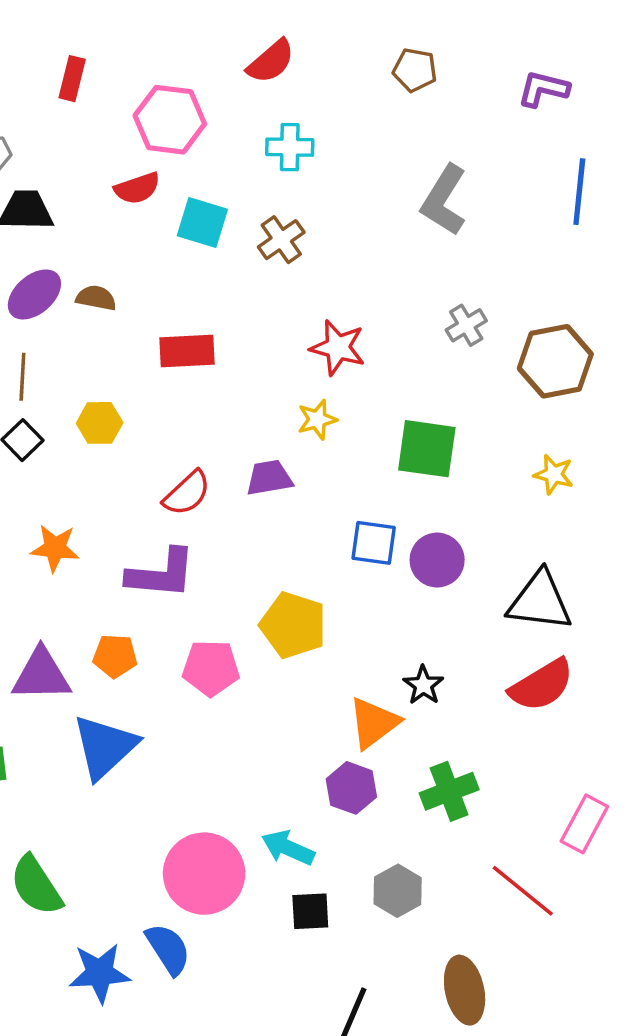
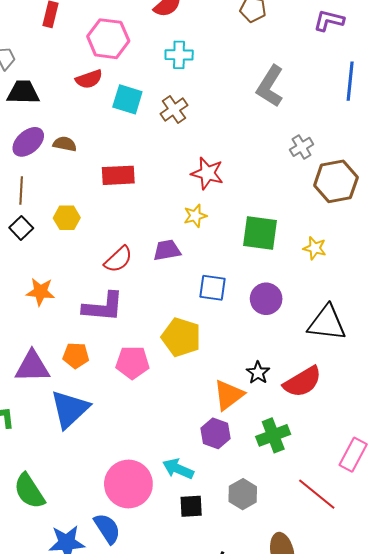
gray cross: (466, 325) -> (302, 147), moved
yellow star: (554, 474) -> (315, 248), moved
blue square: (374, 543) -> (212, 288), moved
red semicircle: (542, 685) -> (303, 382), moved

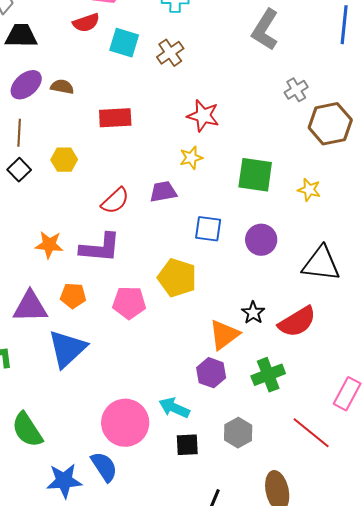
orange star: (40, 292) -> (49, 245), moved

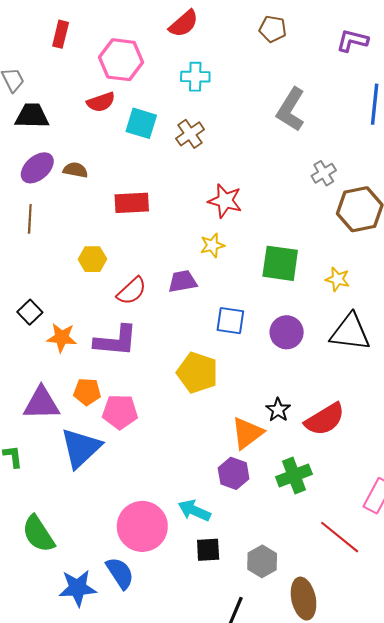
yellow hexagon: (64, 160) -> (92, 259), moved
black square: (19, 170) -> (30, 312), moved
black triangle: (321, 264) -> (350, 332), moved
pink pentagon: (129, 303) -> (120, 412), moved
gray hexagon: (238, 433) -> (262, 561), moved

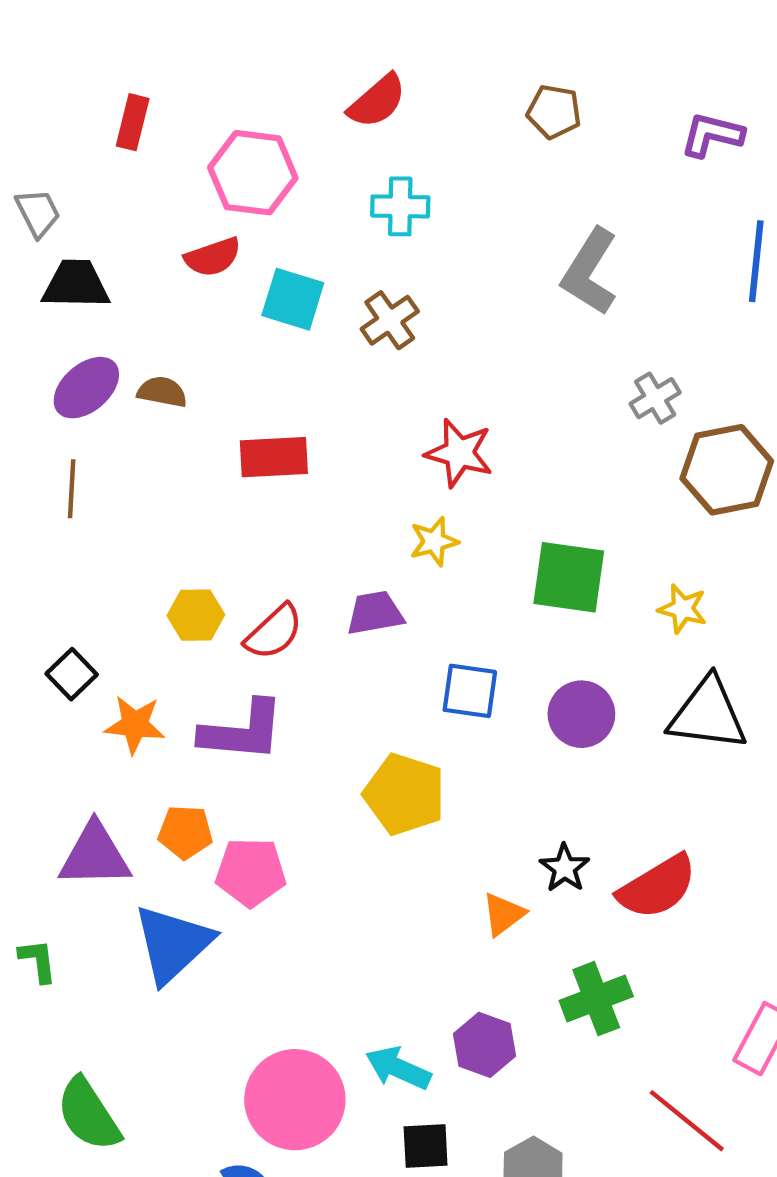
yellow hexagon: (92, 259) -> (196, 615), moved
orange triangle: (247, 433) -> (503, 914), size x0.7
purple hexagon: (234, 473) -> (485, 1045), moved

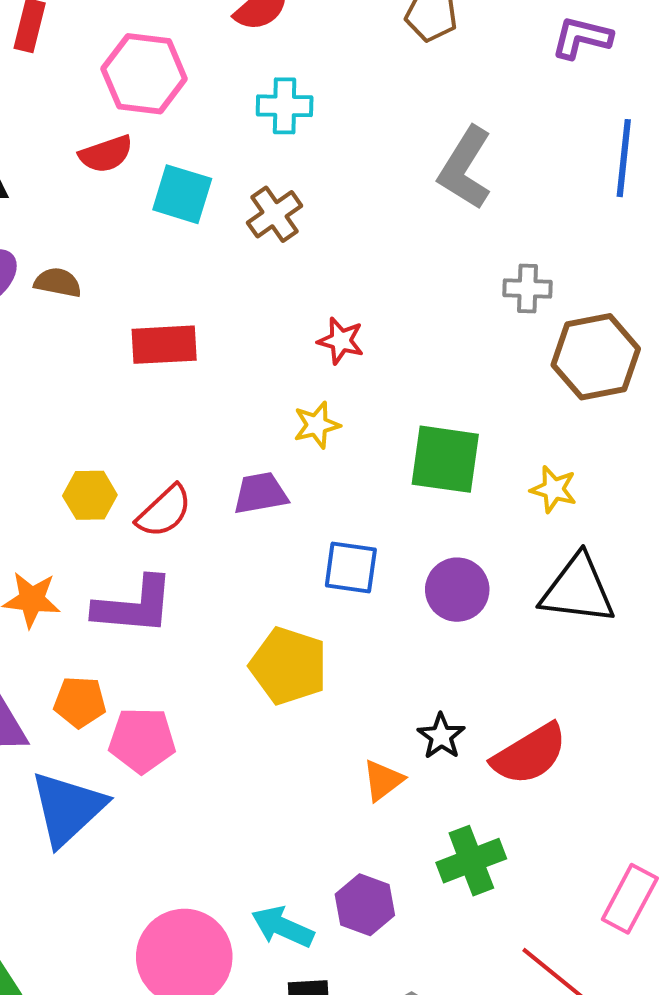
gray cross: (655, 398) -> (527, 289), turned 33
red star: (459, 453) -> (341, 341), size x0.7

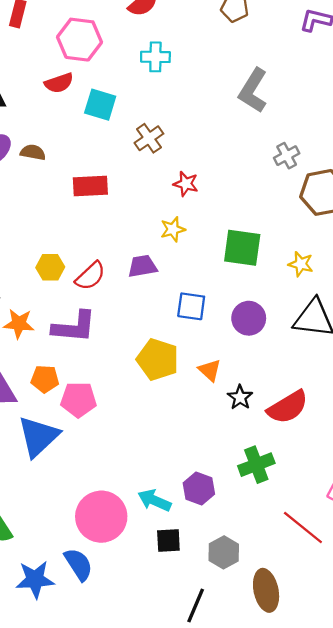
brown cross: (275, 214) -> (149, 138), moved
gray cross: (527, 289) -> (287, 156), turned -30
orange triangle: (383, 780) -> (210, 370), moved, turned -40

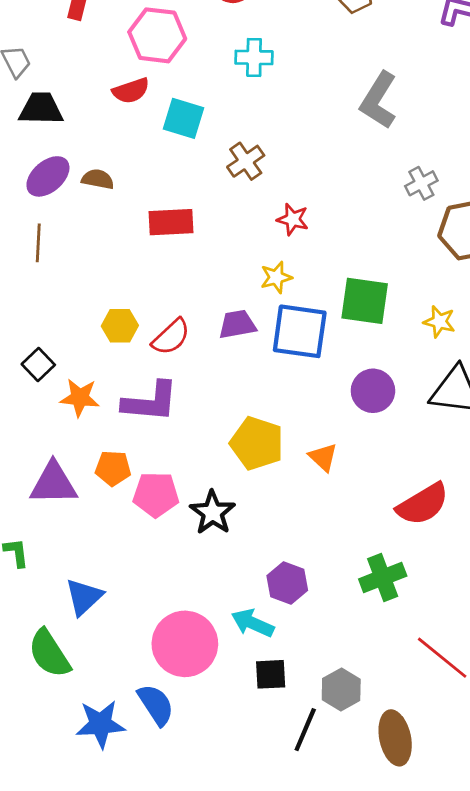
blue square: (191, 306) -> (300, 331), moved, size x1.5
black star: (240, 397) -> (213, 512), moved, size x1.4
blue triangle: (38, 436) -> (84, 597), moved, size x0.7
purple hexagon: (199, 488) -> (287, 583), moved
black line: (196, 606) -> (305, 730), moved

